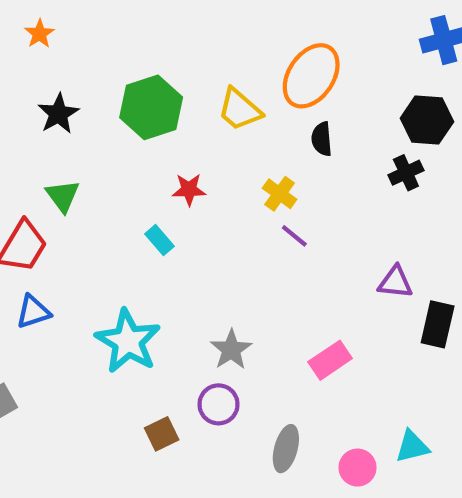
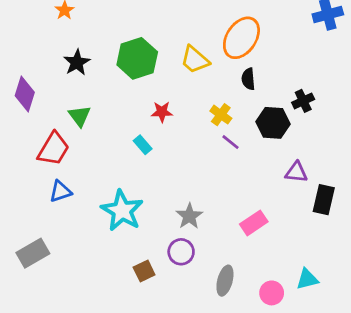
black hexagon: (427, 120) -> (273, 123), moved

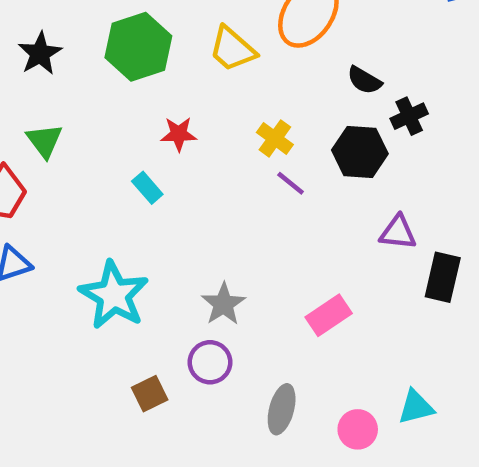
black semicircle: (248, 79) -> (364, 80), moved, turned -55

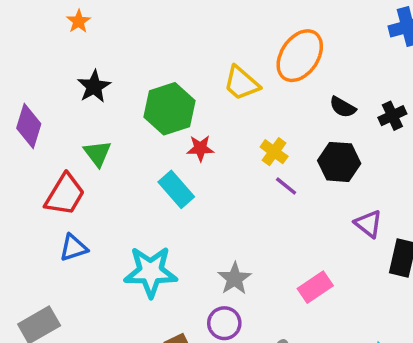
green hexagon: (138, 47) -> (169, 109), moved
black cross: (409, 116) -> (392, 116), moved
cyan rectangle: (147, 188) -> (176, 189), size x1.5
purple triangle: (398, 232) -> (368, 224), turned 32
cyan star: (114, 295) -> (151, 272), turned -30

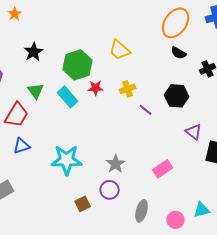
orange star: (79, 21) -> (15, 14), moved
orange ellipse: (300, 56) -> (176, 23), moved
black semicircle: (343, 107) -> (179, 53), moved
yellow cross: (274, 152) -> (128, 89), moved, turned 35
cyan rectangle: (176, 189) -> (68, 97), moved

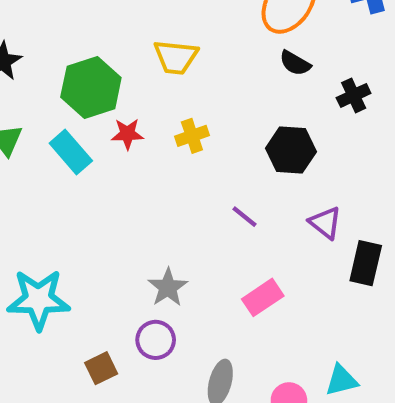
yellow trapezoid: (120, 50) -> (176, 57), turned -35
purple line: (146, 110) -> (245, 217), moved
cyan star: (67, 160) -> (38, 299), moved

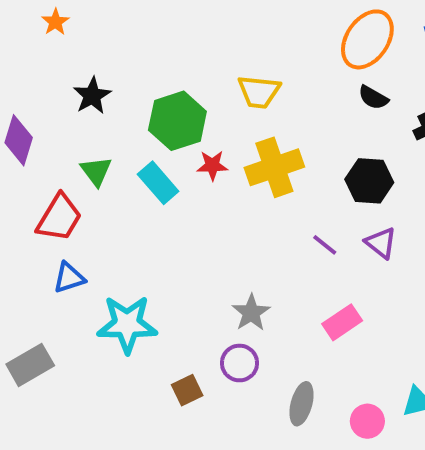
yellow cross: (192, 136) -> (274, 167), size x1.8
purple triangle: (325, 223) -> (381, 243), moved

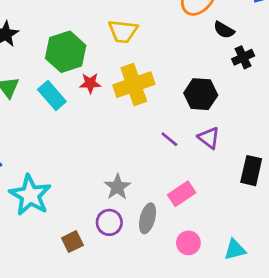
black semicircle: (373, 98) -> (224, 30), moved
cyan star: (127, 324) -> (30, 195), turned 30
gray ellipse: (302, 404) -> (147, 218), moved
pink circle: (367, 421) -> (188, 243), moved

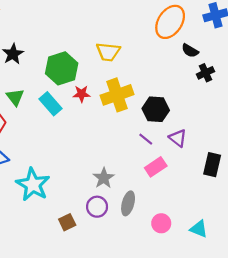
black hexagon: (201, 94) -> (156, 109), moved
pink rectangle: (182, 194) -> (156, 167), moved
cyan triangle: (235, 250) -> (199, 229), turned 36

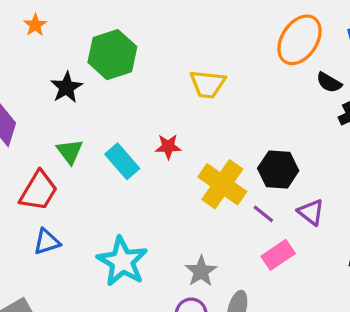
green hexagon: (62, 68) -> (112, 55), moved
yellow cross: (117, 95) -> (222, 184), moved, turned -36
cyan star: (33, 185) -> (122, 261), moved

